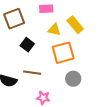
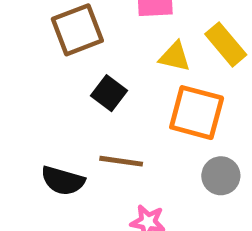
orange square: (63, 53) -> (197, 113), turned 30

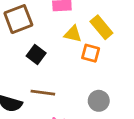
orange square: (197, 113) -> (91, 53), moved, size x0.6

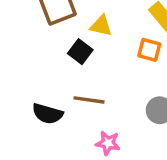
yellow triangle: (73, 34) -> (101, 26), moved

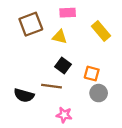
orange square: (149, 50) -> (92, 74), moved
black square: (80, 52) -> (63, 65), moved

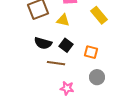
gray circle: (99, 93) -> (97, 77), moved
black semicircle: (24, 95) -> (43, 43), moved

